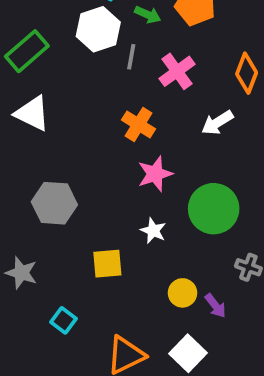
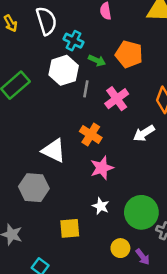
white triangle: (32, 113) -> (54, 151), moved
green circle: (214, 209) -> (141, 212), moved

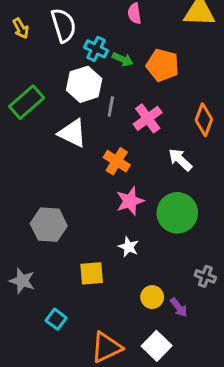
green arrow: (97, 60) -> (123, 59), moved
white arrow: (144, 133) -> (180, 160), turned 75
white triangle: (54, 151) -> (72, 133), moved
green circle: (141, 212) -> (177, 213), moved

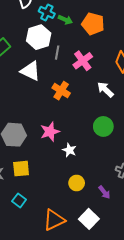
pink star: (130, 201) -> (50, 132), moved
green circle: (177, 213) -> (103, 126), size x0.7
yellow square: (92, 273) -> (21, 169), moved
yellow circle: (152, 297) -> (77, 183), moved

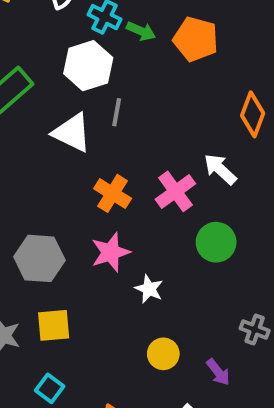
gray line: (57, 53) -> (117, 112), moved
pink cross: (83, 61) -> (175, 191), moved
orange cross: (61, 91) -> (113, 193), moved

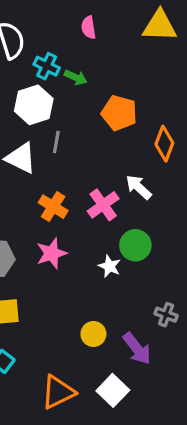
orange pentagon: (196, 39) -> (119, 113), moved
white star: (149, 289) -> (110, 266), moved
purple arrow: (218, 372) -> (137, 349), size x1.5

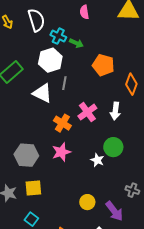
white arrow: (139, 187) -> (115, 111), turned -126
pink cross: (103, 205) -> (87, 112), moved

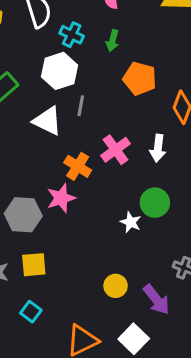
green arrow: (76, 43) -> (112, 41), moved, turned 80
pink star: (61, 152) -> (61, 198), moved

